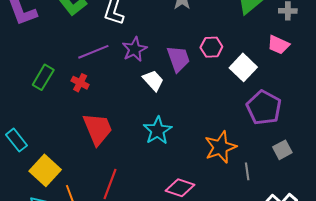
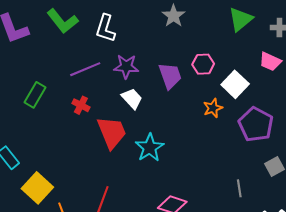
purple star: (134, 49) -> (126, 67), turned 30
white trapezoid: (153, 80) -> (132, 99), moved
red cross: (80, 83) -> (81, 105), moved
red trapezoid: (98, 129) -> (112, 132), moved
orange star: (220, 147) -> (213, 108), moved, size x0.6

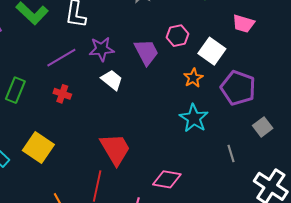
red trapezoid: (112, 132) -> (115, 149), moved
cyan star: (150, 148) -> (194, 118), moved
yellow square: (37, 188) -> (38, 148), moved

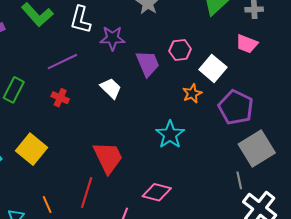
purple star: (102, 49) -> (112, 38), moved
cyan star: (194, 118) -> (170, 135), moved
gray square: (263, 127) -> (257, 148), size x1.8
gray line: (231, 153) -> (239, 180), moved

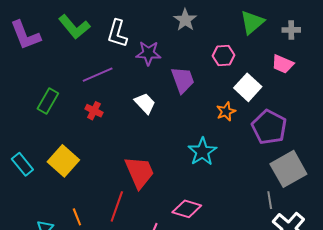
pink hexagon: (180, 50) -> (223, 56), moved

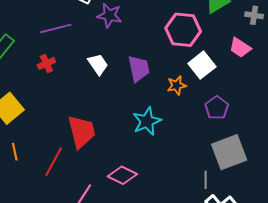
pink hexagon: (223, 56) -> (183, 30), size x1.6
purple trapezoid: (183, 80) -> (139, 68), moved
red cross: (94, 111) -> (46, 63), turned 30
purple pentagon: (269, 127) -> (217, 108), size x0.7
orange line: (77, 217) -> (15, 152), moved

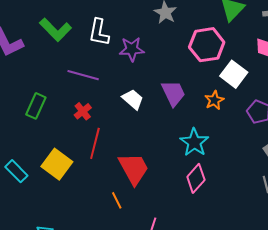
purple line: (56, 28) -> (83, 75), turned 44
orange line: (15, 152) -> (117, 200), moved
red line: (54, 162) -> (95, 143), moved
pink diamond: (122, 175) -> (196, 178), moved, turned -60

